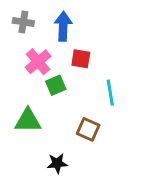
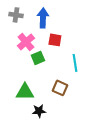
green triangle: (28, 121) -> (25, 92), moved

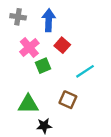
red square: (55, 40) -> (62, 45), turned 32
cyan line: (75, 63) -> (85, 71), turned 66

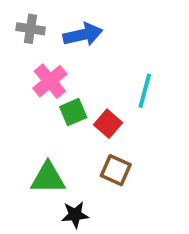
blue arrow: (49, 20) -> (83, 35), turned 75
red square: (62, 45) -> (108, 124), moved
cyan line: (85, 71) -> (145, 91), moved, turned -42

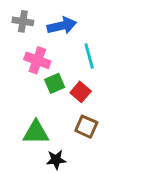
pink cross: (50, 81) -> (37, 60), turned -30
cyan line: (145, 91) -> (89, 56), moved, turned -30

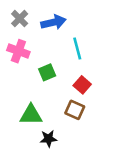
gray cross: (23, 21) -> (20, 19), turned 36
pink cross: (37, 60) -> (18, 51), moved
red square: (81, 92) -> (82, 85), moved

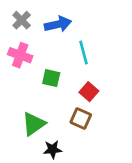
green square: (47, 72) -> (51, 78), turned 36
green triangle: (31, 115) -> (34, 124), turned -35

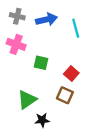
gray cross: (22, 20) -> (17, 16), turned -32
cyan line: (83, 53) -> (76, 28), moved

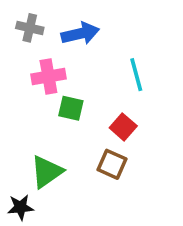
cyan line: (76, 28) -> (136, 75), moved
pink cross: (16, 44) -> (48, 76), moved, turned -30
black star: (42, 120) -> (20, 207), moved

